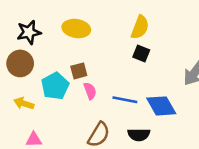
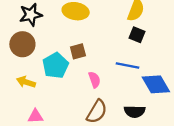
pink semicircle: (90, 91) -> (94, 80), moved
blue line: (125, 100) -> (128, 65), moved

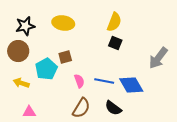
blue line: (128, 65) -> (104, 81), moved
black semicircle: (135, 112) -> (113, 108), turned 36

